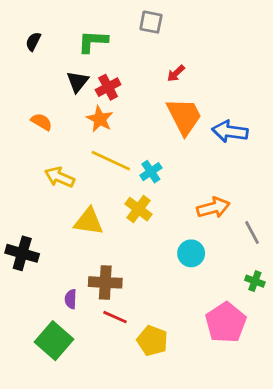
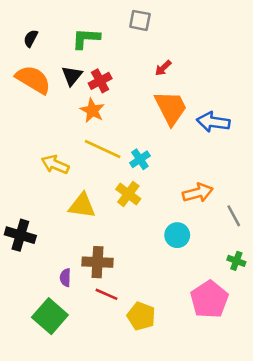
orange semicircle: (42, 122) -> (33, 80), moved, size x1.8

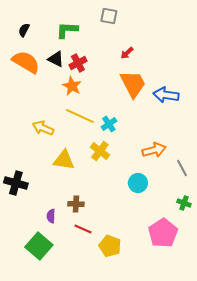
black triangle: (72, 76) -> (56, 59), turned -42
brown cross: (97, 262) -> (76, 204), size x0.7

